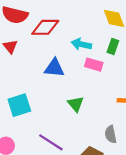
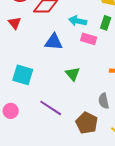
cyan square: (19, 105) -> (23, 75), turned 35

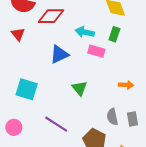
blue triangle: (54, 42) -> (59, 54), turned -30

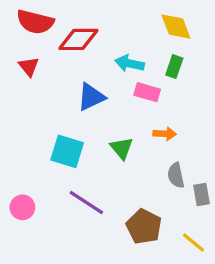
orange arrow: (126, 85) -> (165, 134), moved
cyan square: (27, 89) -> (67, 151), moved
gray semicircle: (112, 117) -> (176, 175), moved

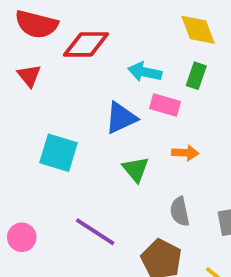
blue triangle: (91, 97) -> (121, 118), moved
cyan square: (67, 151) -> (58, 153), moved
gray semicircle: (176, 175) -> (180, 212), moved

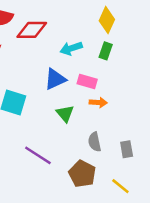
yellow diamond: (198, 30) -> (107, 20), turned 45
cyan arrow: (145, 72) -> (71, 48), turned -30
pink rectangle: (165, 105) -> (87, 82), moved

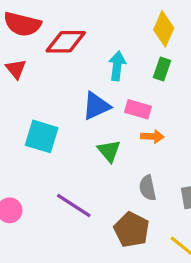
cyan arrow: (71, 48) -> (117, 66), turned 115

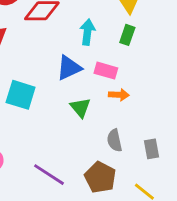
purple line: (74, 206) -> (49, 175), moved

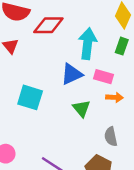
cyan arrow: (87, 32) -> (88, 44), size x1.4

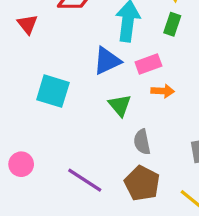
pink rectangle: (103, 77) -> (148, 64), turned -36
gray semicircle: (111, 137) -> (142, 142), moved

